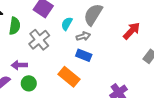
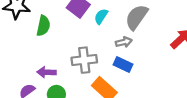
cyan semicircle: (67, 24) -> (101, 16), moved
gray cross: (39, 40) -> (84, 60), moved, turned 30

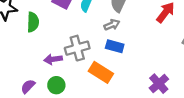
purple arrow: (46, 72) -> (53, 59), moved

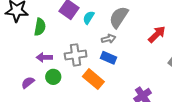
purple arrow: (53, 59) -> (44, 57), moved
green circle: (56, 85) -> (53, 77), moved

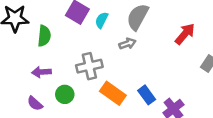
purple arrow: (44, 57) -> (41, 72), moved
blue rectangle: (108, 58) -> (147, 95), moved, turned 35
purple semicircle: (28, 83) -> (35, 103), turned -96

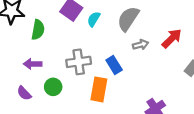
gray arrow: (127, 44) -> (140, 45), moved
orange rectangle: (113, 93) -> (99, 89), turned 60
blue rectangle: (147, 95) -> (114, 65), moved

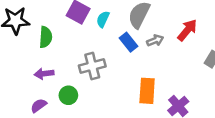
blue rectangle: (114, 65) -> (128, 42), moved
orange rectangle: (99, 89) -> (147, 91), moved
purple semicircle: (24, 93) -> (39, 106), turned 105

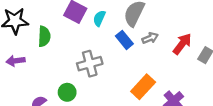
red arrow: (187, 30) -> (182, 44), moved
purple arrow: (44, 74) -> (15, 61), moved
orange rectangle: (147, 91) -> (143, 87), turned 40

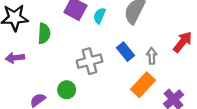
gray arrow: (150, 38) -> (152, 56), moved, turned -70
blue rectangle: (124, 40) -> (125, 52), moved

